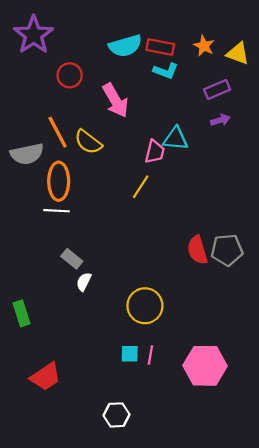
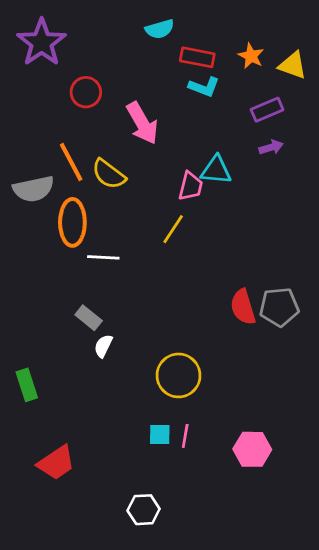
cyan semicircle: (125, 46) -> (160, 29), moved, size x0.7
white line: (56, 211) -> (103, 257), moved
pink hexagon: (205, 366) -> (252, 449), size x0.7

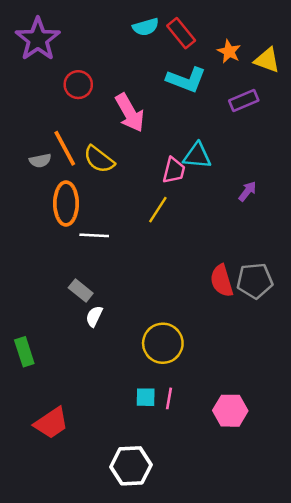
red rectangle: (197, 57) -> (181, 33), moved, turned 40
cyan L-shape: (204, 87) -> (186, 80), size x1.4
purple arrow: (271, 147) -> (247, 191), moved, turned -35
gray semicircle: (33, 189) -> (40, 161), moved, size x0.6
white hexagon: (144, 510) -> (131, 466), size x1.4

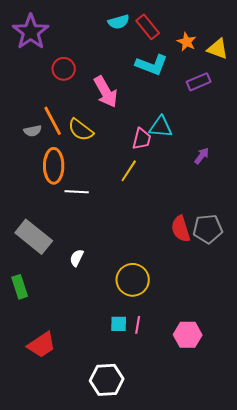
gray rectangle: (81, 291) -> (34, 237), moved, size x1.8

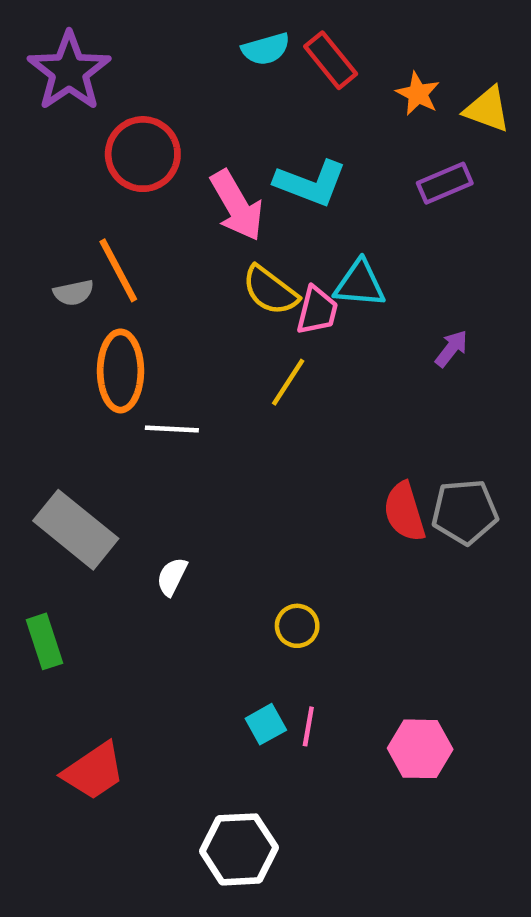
cyan L-shape: (152, 65) -> (311, 183), moved
red circle: (64, 69) -> (143, 154), size x1.4
yellow semicircle: (81, 130) -> (270, 290), moved
yellow circle: (133, 280) -> (297, 626), size x0.6
cyan square: (119, 324) -> (266, 724), turned -30

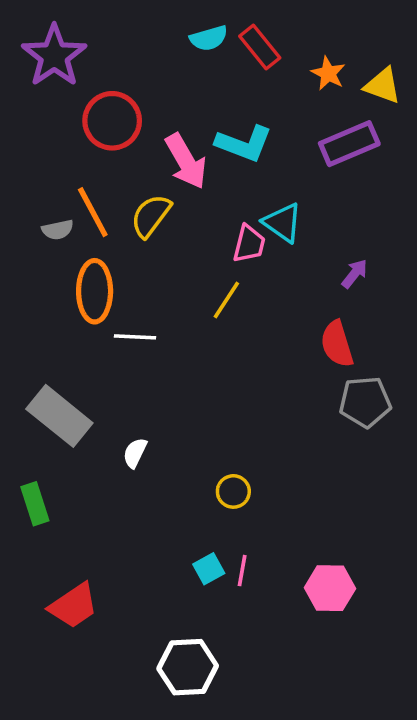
purple rectangle: (445, 183) -> (349, 144), size x1.4
cyan triangle: (360, 284) -> (283, 223), turned 30
yellow semicircle: (270, 290) -> (151, 216), moved, turned 90
red semicircle: (404, 512) -> (337, 344), moved

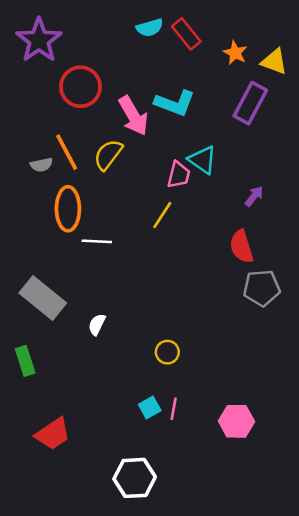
purple rectangle: (349, 144) -> (250, 103), turned -39

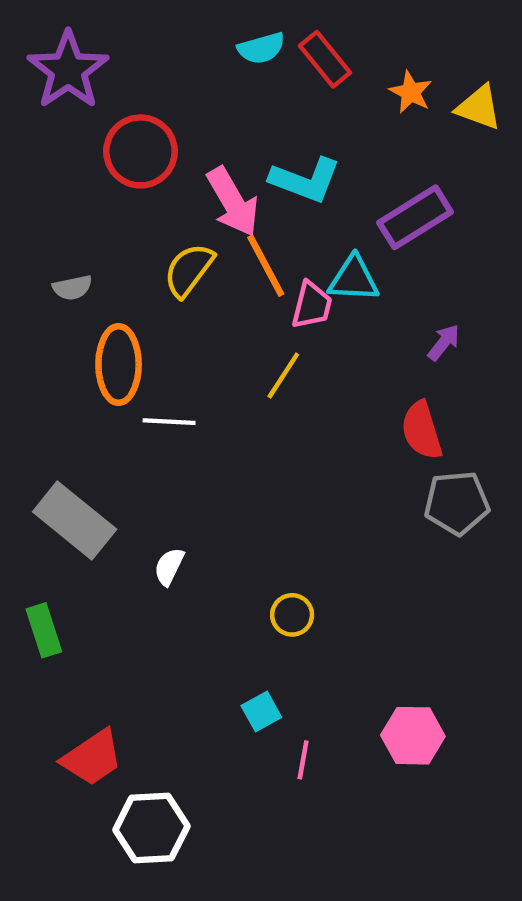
purple rectangle: (250, 103) -> (415, 217), moved, turned 30
orange line: (67, 152) -> (266, 266), moved
cyan triangle: (203, 160) -> (354, 279), turned -32
pink line: (174, 409) -> (303, 760), moved
white hexagon: (135, 478) -> (151, 828), moved

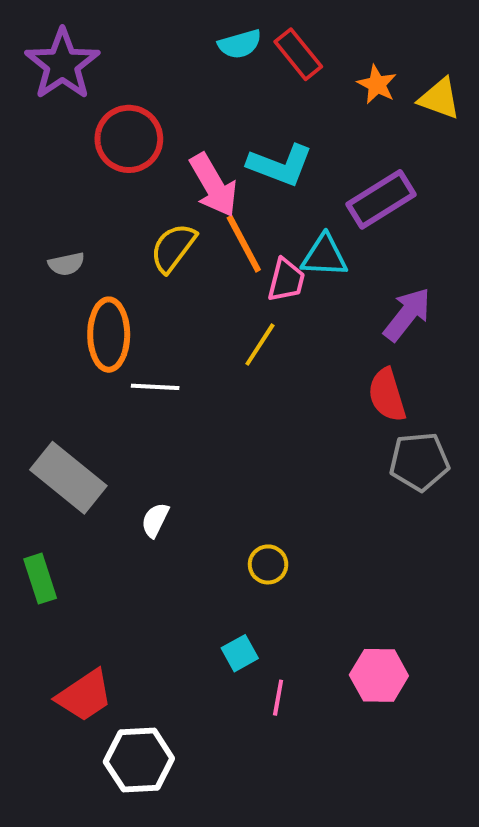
purple arrow: (444, 343) -> (407, 314), size x1.6

